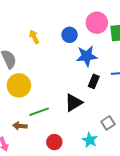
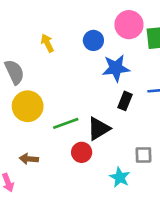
green line: (39, 112) -> (66, 123), moved
gray square: (108, 123) -> (143, 155), turned 32
red circle: (54, 142) -> (82, 152), moved

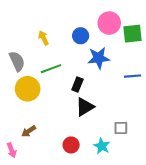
black rectangle: (125, 101) -> (77, 85), moved
green line: (66, 123) -> (51, 69), moved
red circle: (82, 152) -> (71, 145), moved
brown arrow: (29, 159) -> (29, 131), turned -40

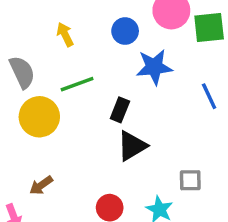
blue line: (133, 76) -> (209, 96), turned 70

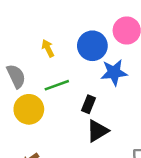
blue circle: (125, 31) -> (92, 46), size x1.5

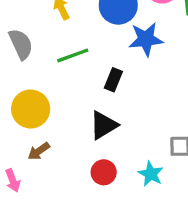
yellow circle: (29, 109) -> (31, 109), moved
black triangle: (97, 131) -> (104, 125), moved

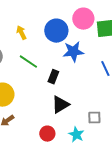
green line: (73, 55) -> (28, 62), turned 54
black triangle: (104, 125) -> (60, 105), moved

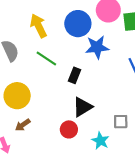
yellow arrow: (21, 33) -> (38, 26), size x1.5
red circle: (47, 134) -> (69, 129), moved

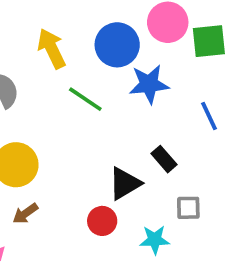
green line: (46, 59) -> (85, 99), moved
black rectangle: (75, 75) -> (164, 159), moved, turned -63
cyan star: (100, 141) -> (155, 240), turned -30

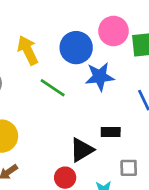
black rectangle: (164, 159) -> (111, 132), turned -48

